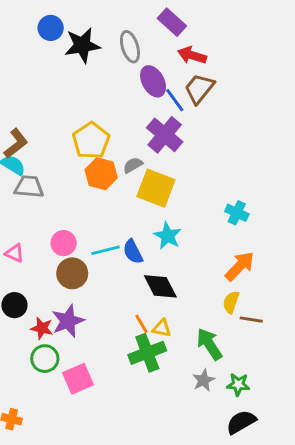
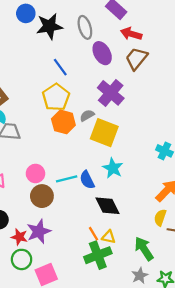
blue line: (175, 100) -> (60, 67), moved

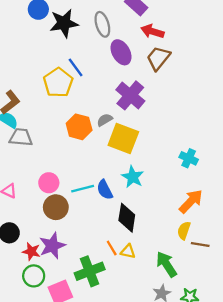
yellow pentagon: (56, 97) -> (58, 83), moved
black diamond: (107, 206) -> (127, 218), turned 36
green cross: (98, 255) -> (90, 271), moved

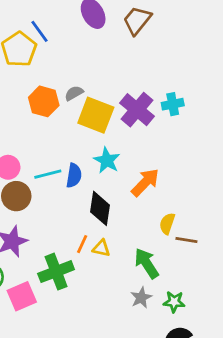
purple cross: (130, 95) -> (137, 110), moved
cyan cross: (189, 158) -> (173, 104), moved, turned -36
blue semicircle: (105, 190) -> (74, 176), turned -144
orange arrow: (191, 201) -> (145, 182), moved
orange line: (112, 248) -> (82, 244), turned 56

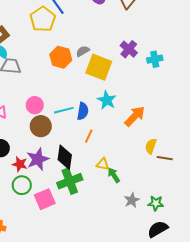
purple cross: (137, 110) -> (129, 49), moved, size x0.7
black diamond: (100, 208) -> (65, 157), moved
orange line: (82, 244) -> (89, 136), moved
green arrow: (147, 263) -> (114, 175), moved, size x0.7

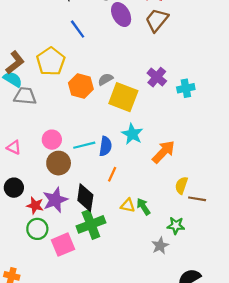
yellow pentagon: (43, 19) -> (51, 61), moved
green arrow: (114, 175) -> (143, 207), moved
green star: (156, 203) -> (176, 226), moved

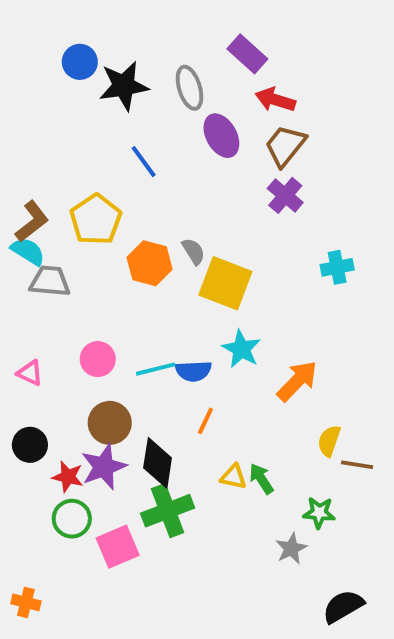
purple cross: (157, 77) -> (285, 195), moved
gray semicircle: (105, 79) -> (193, 251), turned 88
blue semicircle: (105, 146) -> (193, 371), turned 78
brown circle: (59, 163) -> (110, 423), moved

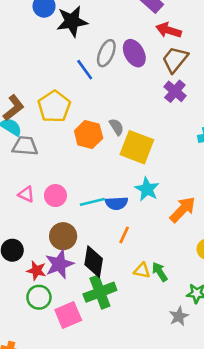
gray ellipse: (189, 88) -> (106, 53), moved, turned 40
pink triangle: (30, 373) -> (26, 194), moved

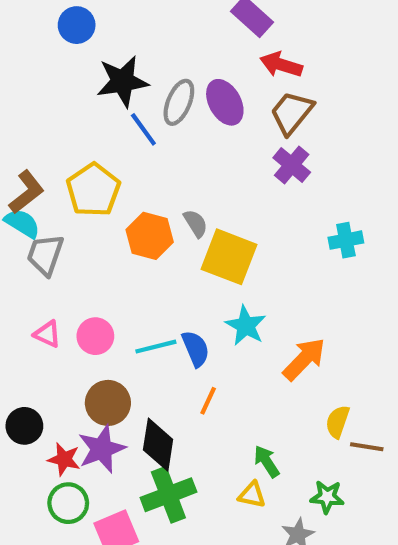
black star: (72, 21) -> (123, 81), moved
gray trapezoid: (25, 146) -> (45, 255), turned -76
blue semicircle: (116, 203) -> (196, 349), turned -110
yellow triangle: (142, 271) -> (252, 495), moved

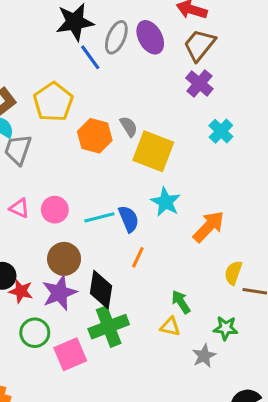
cyan cross: (346, 240) -> (221, 131), moved, turned -35
red star: (64, 459) -> (21, 291), moved

